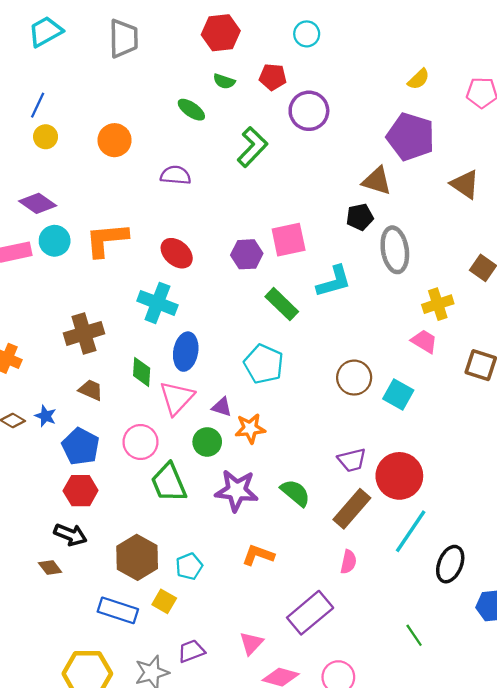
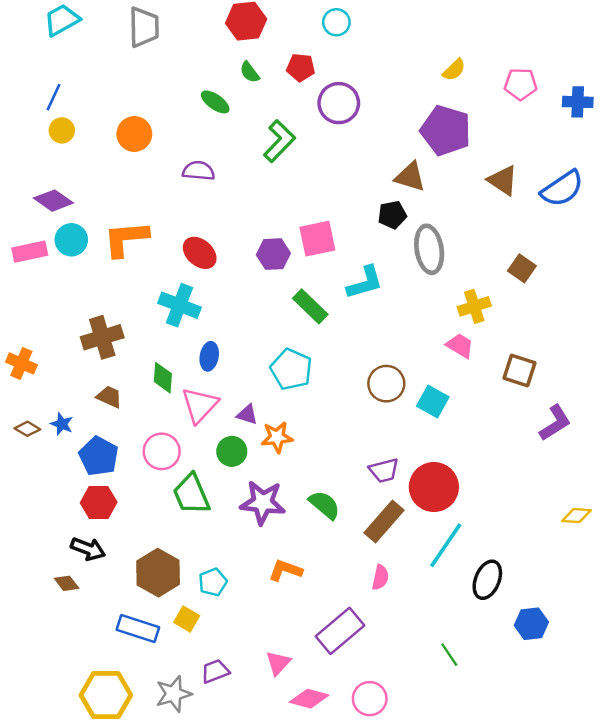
green semicircle: (224, 81) -> (250, 72), turned 35
blue ellipse: (186, 352) -> (209, 356), size x0.7

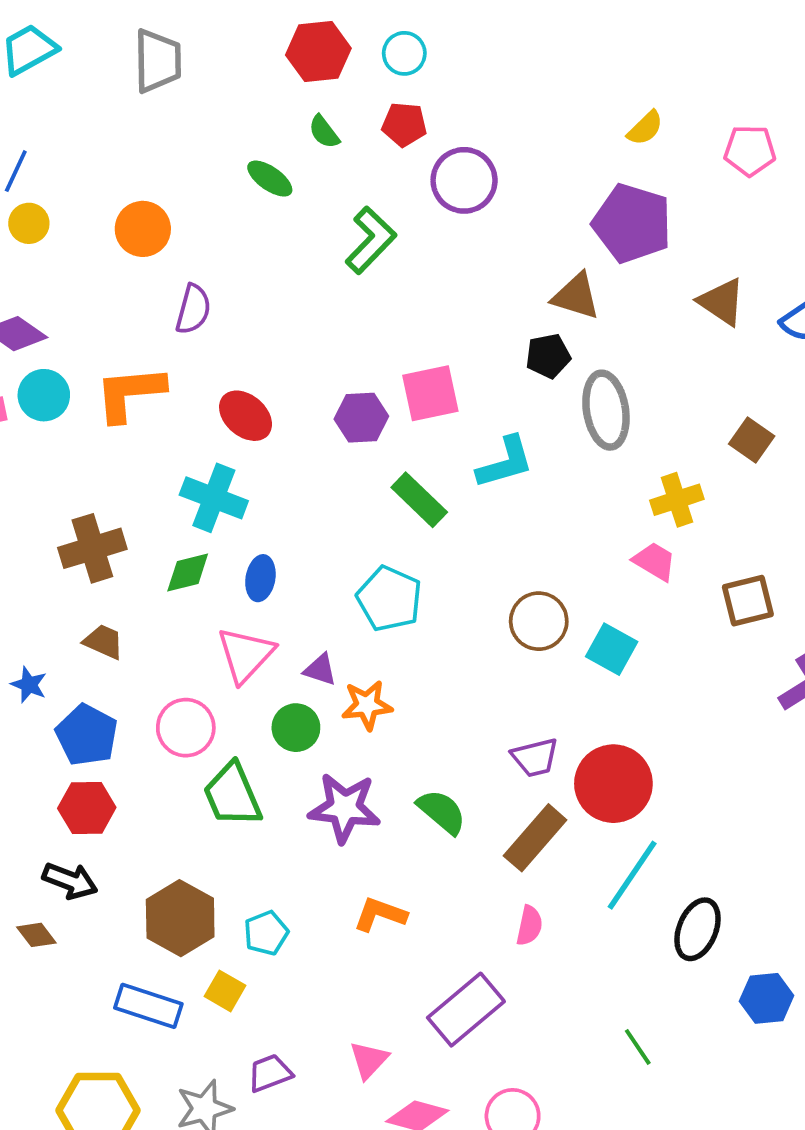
cyan circle: (336, 22) -> (404, 53), moved
purple semicircle: (199, 171) -> (193, 309), moved, turned 100
brown square: (519, 371) -> (748, 601), turned -32
green diamond: (163, 378) -> (188, 573), moved, turned 72

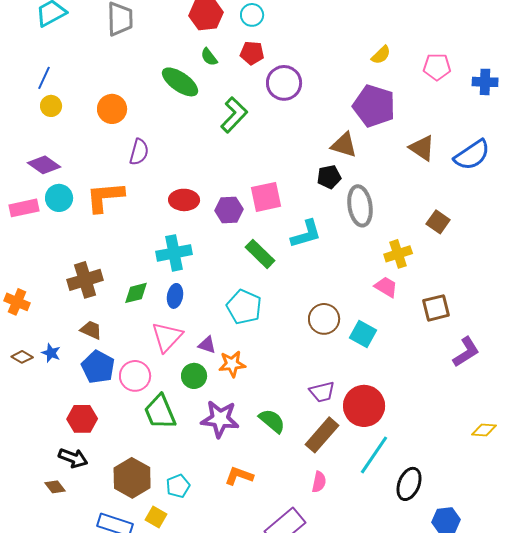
green ellipse: (270, 179) -> (180, 82), size x1.5
red ellipse: (246, 416) -> (184, 200), moved, turned -40
cyan cross: (214, 498) -> (174, 253), moved, turned -32
blue pentagon: (87, 735) -> (98, 367), moved

